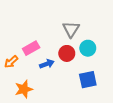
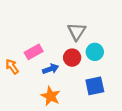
orange arrow: (11, 62) -> (12, 67), turned 96
orange star: (24, 89) -> (51, 96), moved, turned -30

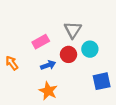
pink rectangle: (34, 52) -> (41, 42), moved
blue square: (95, 86) -> (102, 81), moved

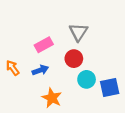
cyan circle: (90, 49) -> (87, 79), moved
blue arrow: (48, 65) -> (40, 70), moved

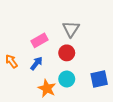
blue arrow: (40, 70) -> (36, 63), turned -32
cyan circle: (87, 79) -> (67, 79), moved

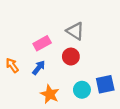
gray triangle: (71, 29) -> (75, 31), turned -30
cyan circle: (67, 79) -> (82, 90), moved

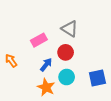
blue arrow: (39, 68) -> (46, 65), moved
cyan circle: (82, 90) -> (67, 77), moved

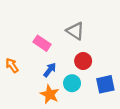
pink rectangle: (39, 40) -> (42, 43), turned 63
red circle: (66, 52) -> (83, 61), moved

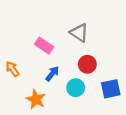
orange star: (50, 94) -> (36, 99), moved

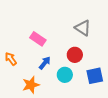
gray triangle: (79, 33) -> (83, 28), moved
orange star: (36, 99) -> (31, 85), turned 30

